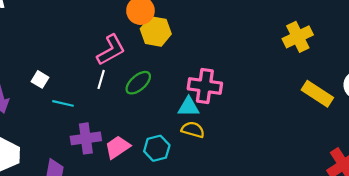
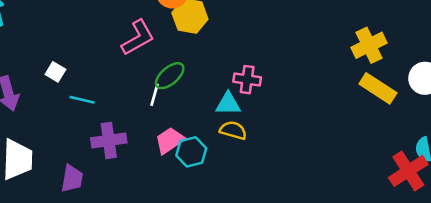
yellow cross: (298, 37) -> (369, 45), moved
white line: (101, 79) -> (154, 95), moved
pink cross: (205, 86) -> (247, 80), size x0.7
pink trapezoid: (118, 147) -> (170, 140), moved

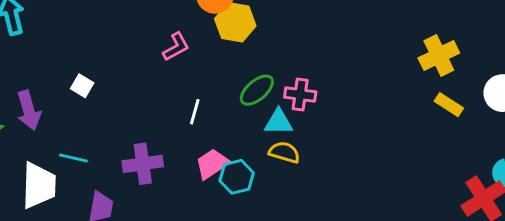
pink L-shape: (138, 38) -> (176, 47), size x0.7
green ellipse: (170, 76) -> (257, 90), moved
yellow rectangle: (378, 88) -> (449, 105), size x0.7
cyan line: (82, 100) -> (73, 158), moved

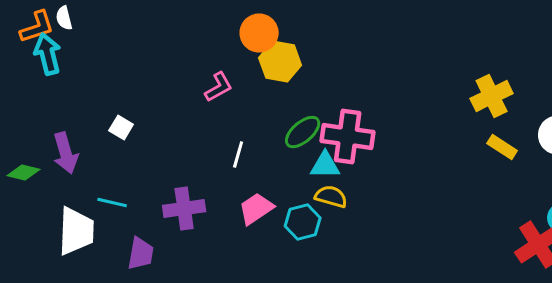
pink cross: (300, 95) -> (348, 137), size x1.6
cyan hexagon: (237, 177) -> (303, 222), moved

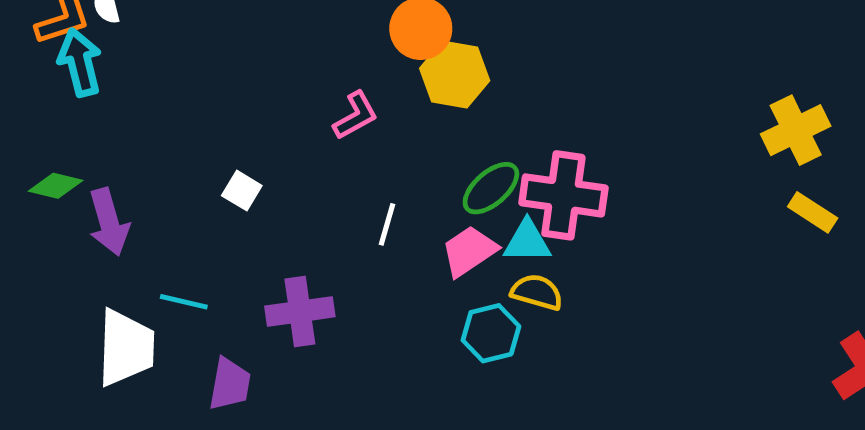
white square: (121, 128) -> (242, 191), moved
green diamond: (24, 173) -> (56, 186), moved
pink trapezoid: (256, 209) -> (469, 251), moved

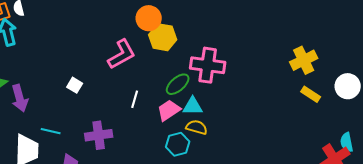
pink L-shape: (356, 116) -> (122, 54), size x1.5
pink cross: (563, 195) -> (208, 65), moved

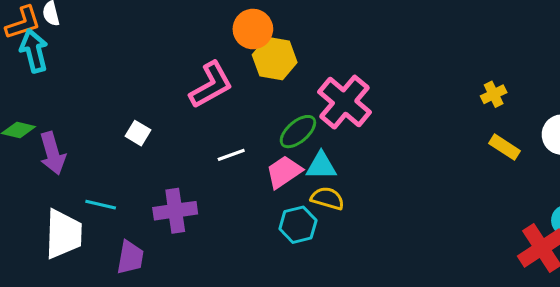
yellow cross: (304, 60) -> (494, 94), size x0.6
pink cross: (208, 65) -> (345, 102), turned 32
white line: (135, 99) -> (231, 155), turned 54

